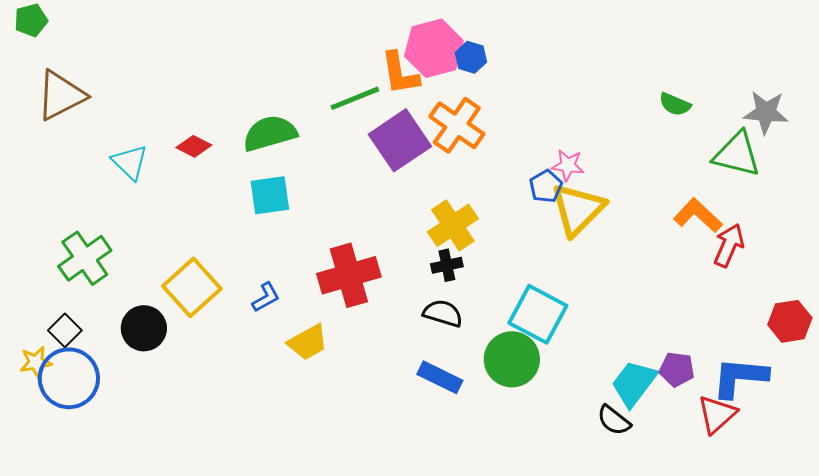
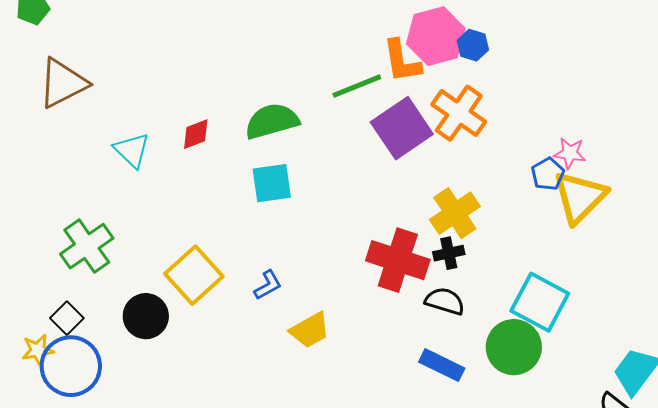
red diamond: (194, 146) -> (196, 134), turned -48
red cross: (349, 275) -> (398, 260), moved, turned 34

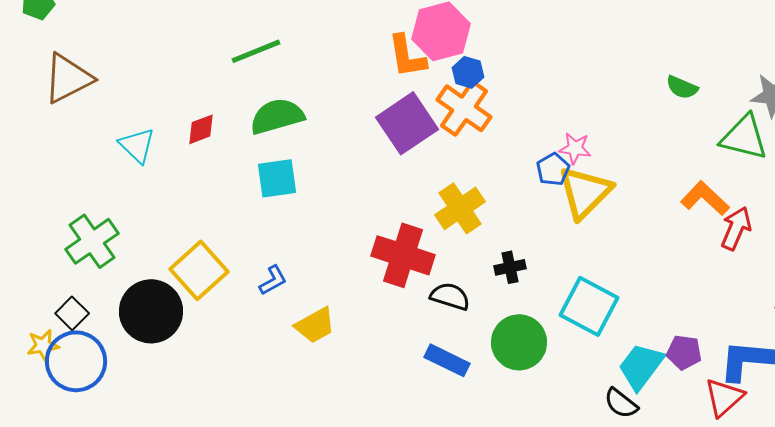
blue hexagon: (473, 45) -> (468, 72), moved
green line: (357, 86) -> (256, 51), moved
black cross: (449, 253) -> (510, 267), moved
cyan square: (540, 302) -> (589, 306), moved
black circle: (146, 316) -> (151, 311), size x1.4

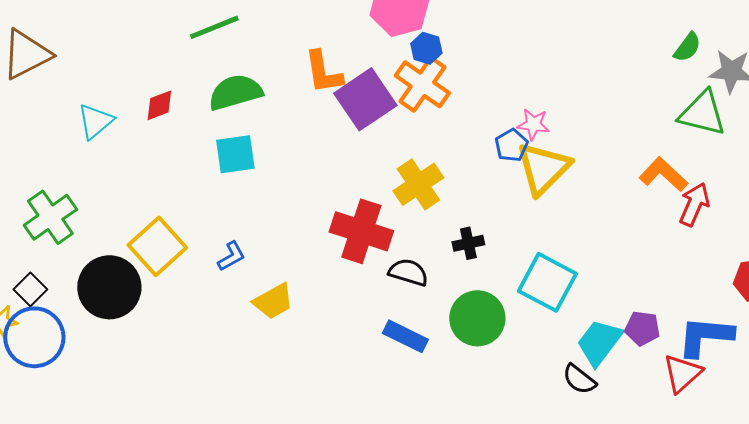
orange L-shape: (407, 56) -> (323, 72), moved
green semicircle: (682, 87) -> (687, 47), moved, turned -76
cyan triangle: (137, 145) -> (95, 121), turned 36

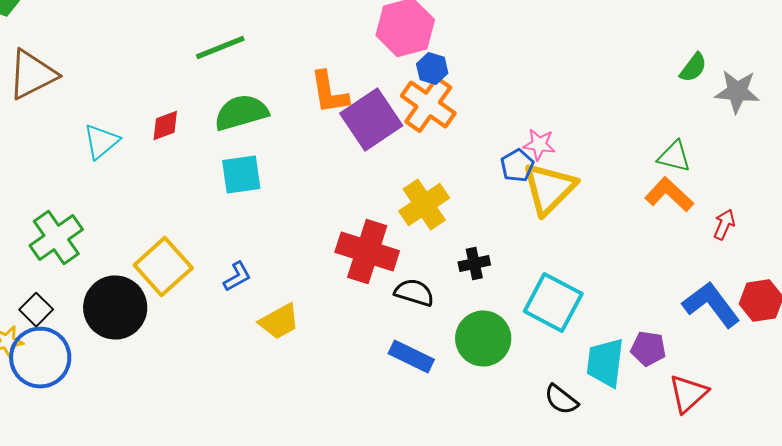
green triangle: (702, 113) -> (674, 156), moved, size x0.7
red arrow: (694, 204) -> (724, 224), moved, size x0.7
blue L-shape: (705, 336) -> (711, 304), moved, turned 48
cyan trapezoid: (599, 342) -> (605, 362), turned -30
black semicircle: (579, 379) -> (561, 400), moved

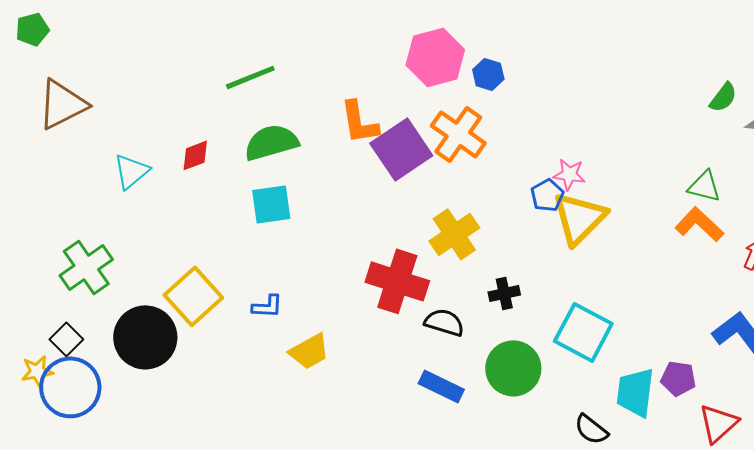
blue hexagon: (432, 68) -> (488, 74), moved
blue L-shape: (237, 276) -> (267, 306), turned 32

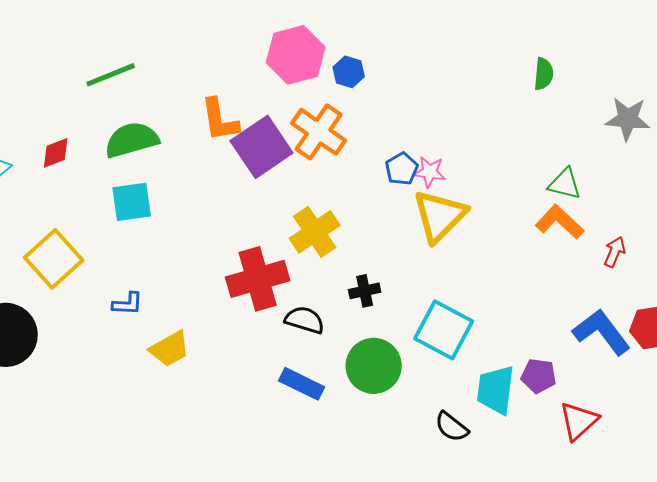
green semicircle: (723, 97) -> (544, 74), moved, turned -32
blue pentagon: (547, 195) -> (402, 169), moved
red cross: (397, 281) -> (258, 279), turned -34
yellow square: (193, 296) -> (54, 259), moved

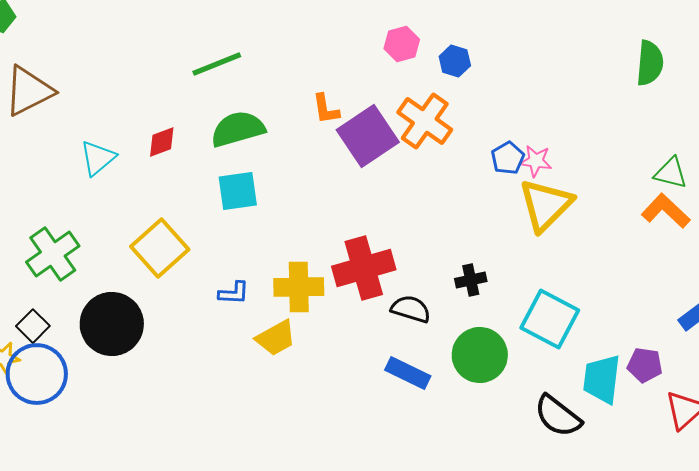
pink hexagon: (296, 55) -> (402, 44), size x0.6
green semicircle: (544, 74) -> (650, 63), size x1.4
orange L-shape: (220, 120) -> (326, 109), size x0.7
yellow cross: (315, 232) -> (299, 287), moved, turned 33
black semicircle: (452, 427) -> (558, 416), size x1.4

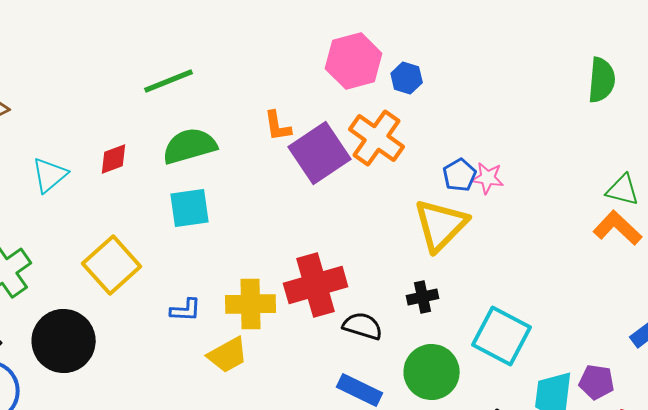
pink hexagon: (402, 44) -> (354, 61), size x1.6
yellow triangle: (546, 205) -> (441, 225), moved

